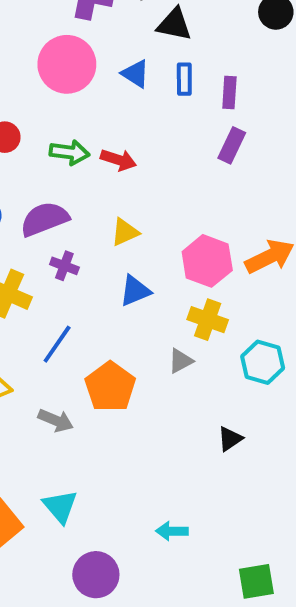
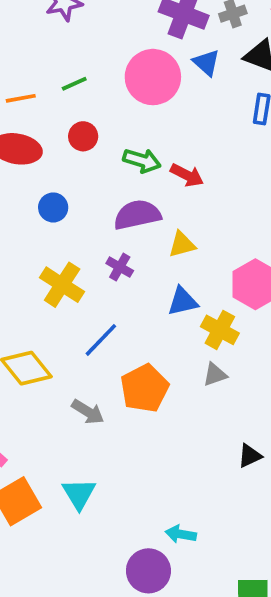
blue triangle: (135, 74) -> (206, 63), moved
purple semicircle: (44, 219) -> (137, 215), moved
yellow cross: (208, 320) -> (220, 330), moved
purple circle: (96, 575) -> (148, 571), moved

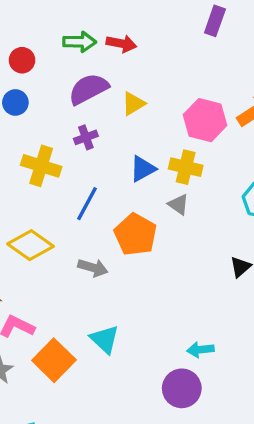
red circle: (83, 136) -> (22, 60), moved
purple cross: (120, 267) -> (86, 137), turned -35
blue triangle: (183, 301) -> (143, 169), moved
gray triangle: (215, 375) -> (178, 204), moved, turned -50

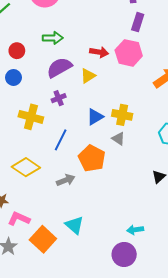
red arrow: (121, 44) -> (99, 52), moved
pink hexagon: (205, 120) -> (129, 53), moved
gray arrow: (93, 268) -> (66, 180), turned -36

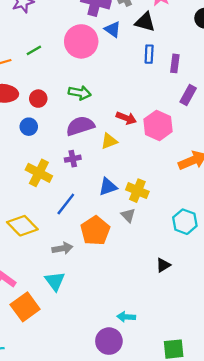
purple rectangle: (138, 22) -> (188, 95), moved
cyan triangle: (74, 225) -> (55, 281), moved

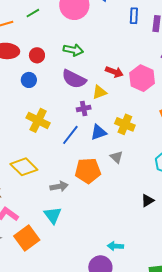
purple semicircle: (80, 126) -> (74, 79), turned -135
purple cross: (73, 159) -> (84, 108), moved
yellow cross: (137, 191) -> (125, 124), moved
blue line: (66, 204) -> (70, 135), moved
orange pentagon: (95, 231) -> (88, 171), turned 30

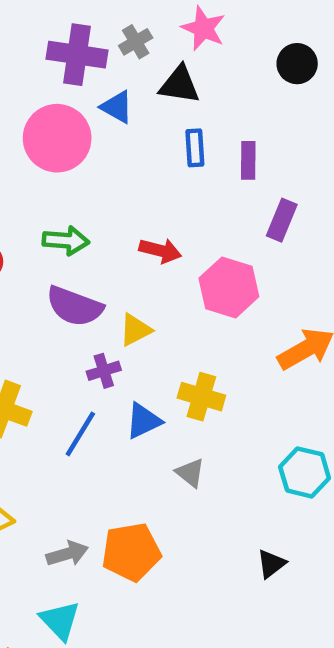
red arrow: (114, 72) -> (160, 251), moved
orange pentagon: (88, 171) -> (131, 552), moved

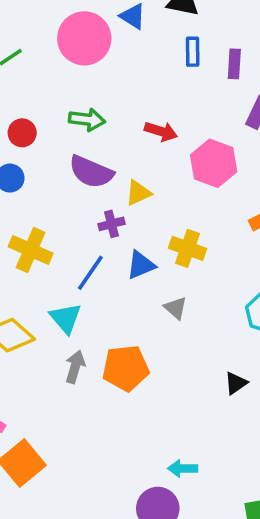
gray arrow: (67, 554) -> (75, 367), turned -60
cyan triangle: (60, 620) -> (66, 318), moved

